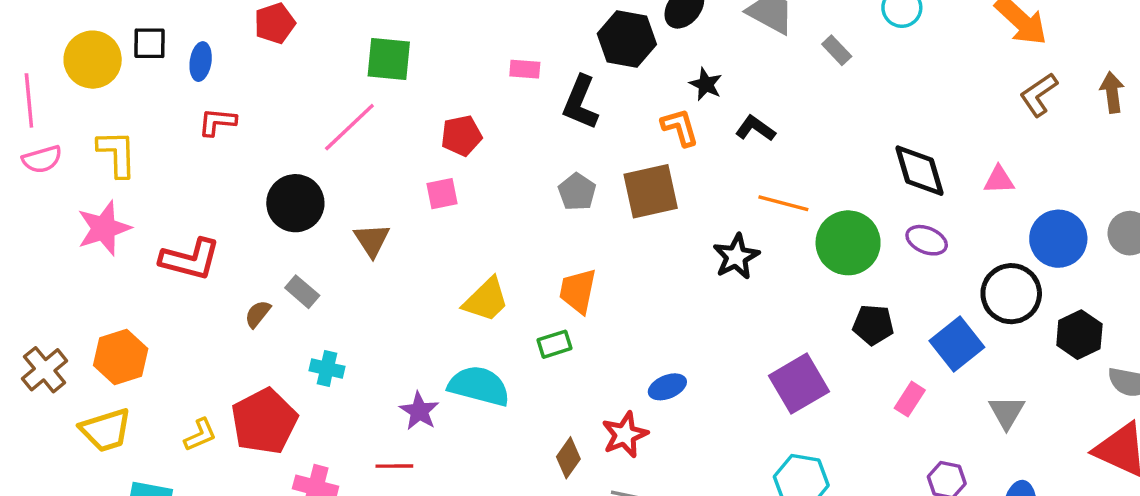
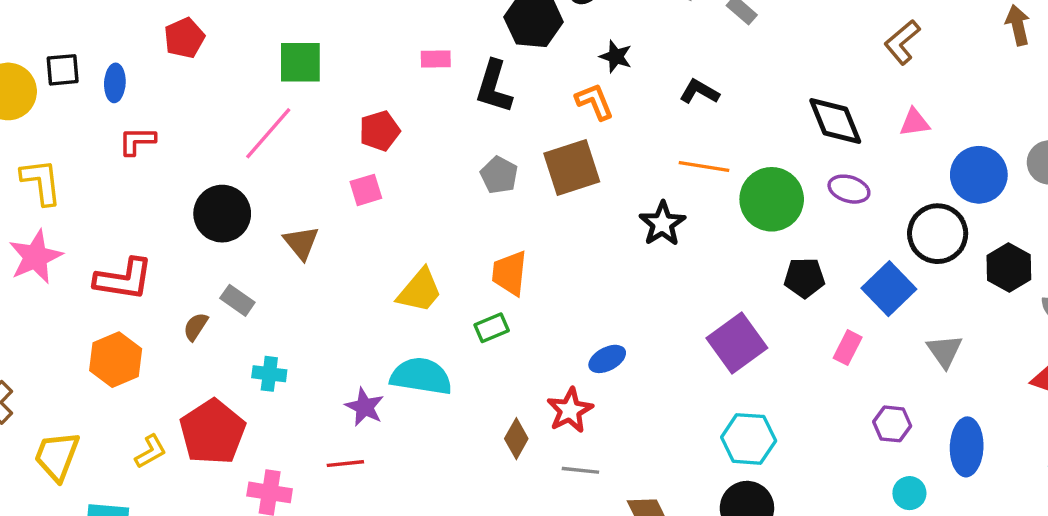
brown L-shape: (1039, 95) -> (902, 42), moved
black L-shape: (755, 128) -> (699, 92), moved
orange hexagon: (121, 357) -> (116, 360), moved
yellow trapezoid: (106, 430) -> (57, 456), turned 134

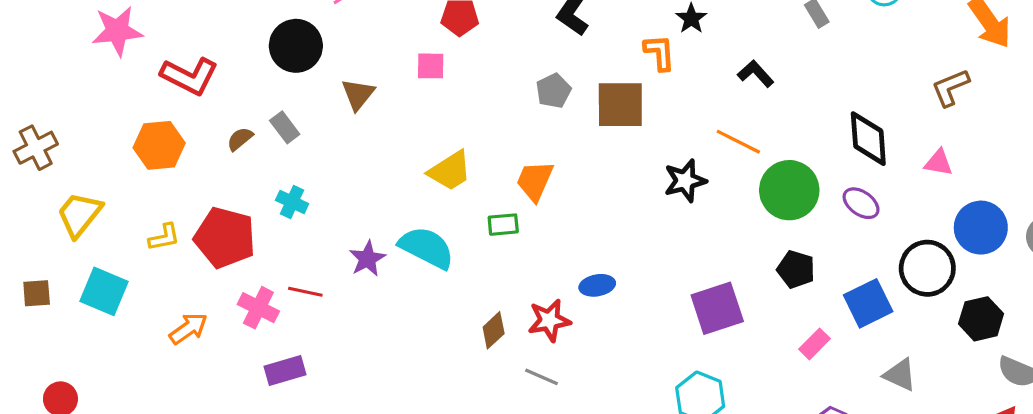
gray triangle: (945, 351) -> (900, 375), turned -48
red pentagon: (213, 432) -> (225, 238), turned 30
red line: (345, 464) -> (305, 292), moved

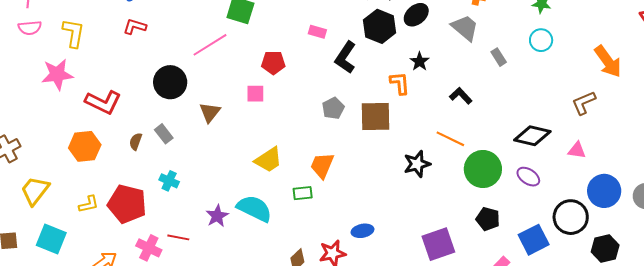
brown semicircle: (240, 139) -> (136, 141), turned -30
black diamond: (868, 139) -> (532, 136), turned -72

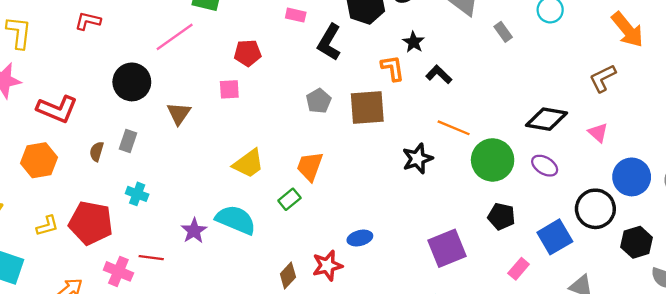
black L-shape: (461, 96) -> (439, 74), moved
gray rectangle: (164, 134) -> (128, 141), turned 60
pink triangle: (577, 150) -> (598, 133), turned 36
green rectangle: (303, 193) -> (289, 199), turned -30

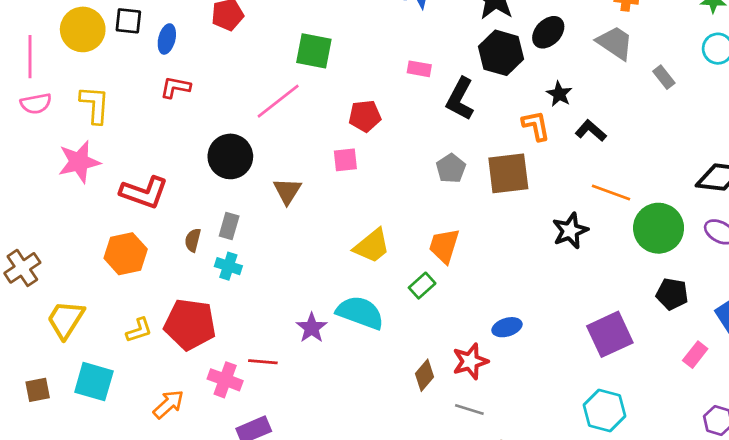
cyan cross: (137, 194) -> (228, 266), moved

